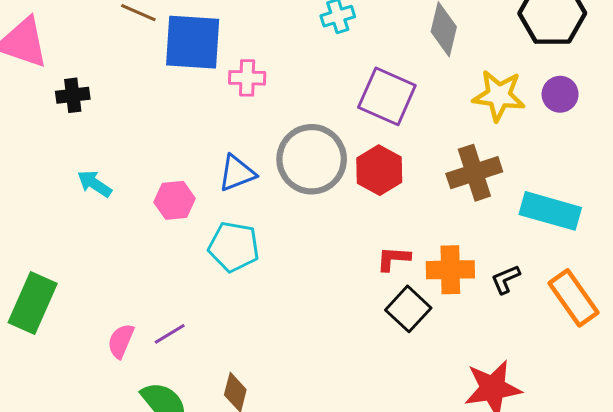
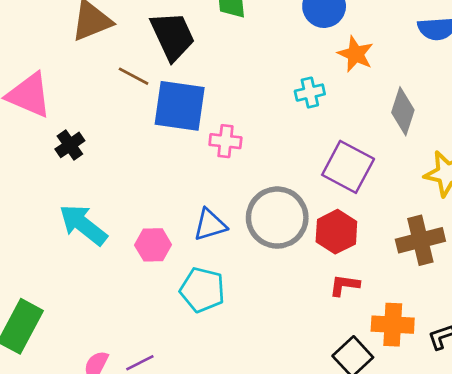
black cross: (73, 95) -> (70, 145), turned -32
cyan arrow: (95, 184) -> (83, 225), size x1.6
red L-shape: (393, 259) -> (344, 285), moved

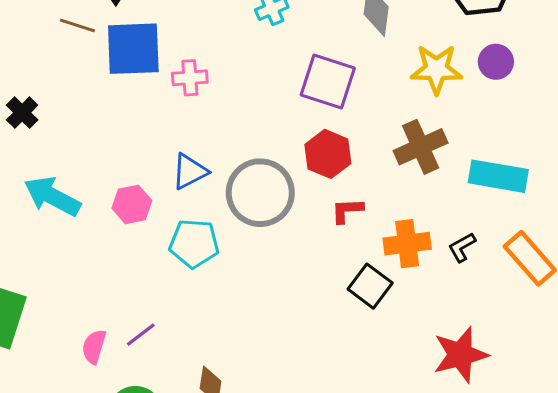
gray circle: (277, 218) -> (260, 193), moved

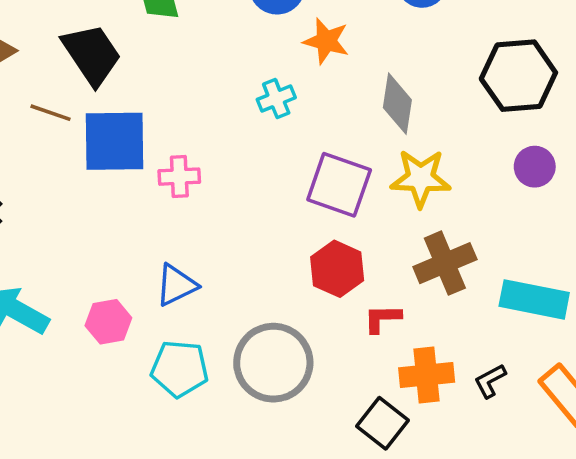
yellow star: (436, 69) -> (421, 178), moved
gray circle: (260, 193) -> (273, 363), moved
red L-shape: (347, 210) -> (382, 318), moved

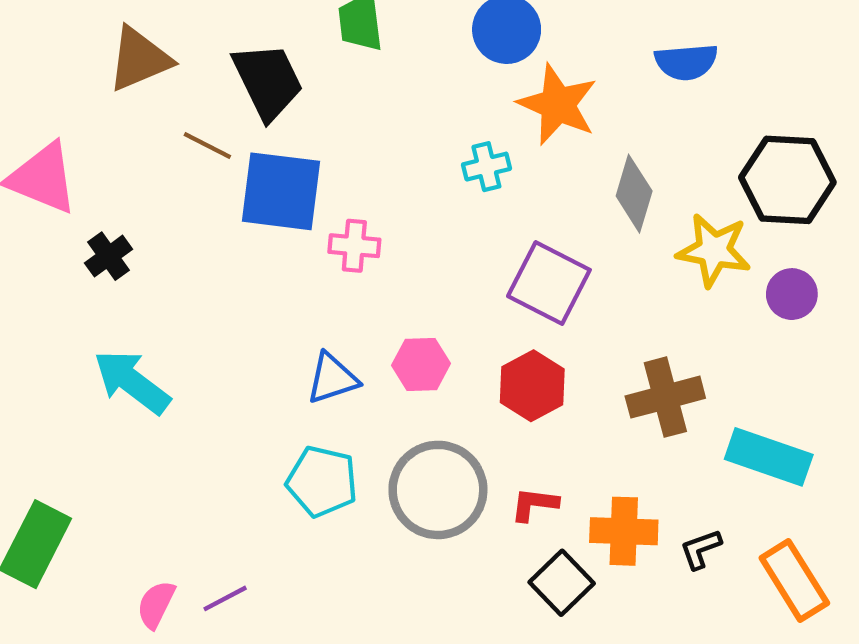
orange star: (326, 41) -> (558, 105), size x1.4
yellow star: (421, 178) -> (714, 250), moved
red L-shape: (382, 318) -> (534, 504), moved
pink hexagon: (108, 322) -> (421, 364), moved

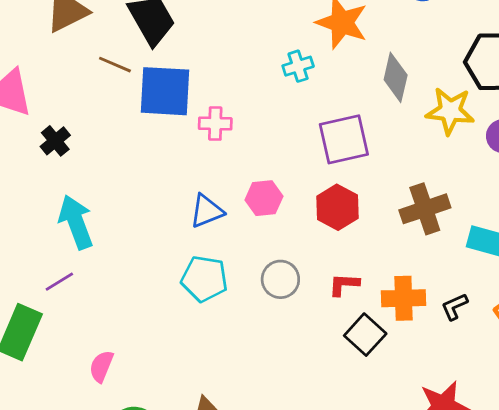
purple square: (549, 283) -> (344, 139), turned -36
cyan arrow: (132, 382) -> (76, 222), turned 36
gray circle: (438, 490) -> (280, 279), size x0.6
purple line: (225, 598) -> (59, 282), moved

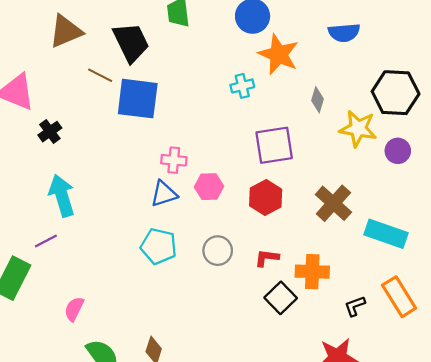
gray diamond: (396, 77) -> (317, 100), size x0.7
pink cross: (215, 124) -> (174, 160), moved
brown cross: (425, 209) -> (333, 203), turned -33
black L-shape: (454, 307) -> (355, 306), moved

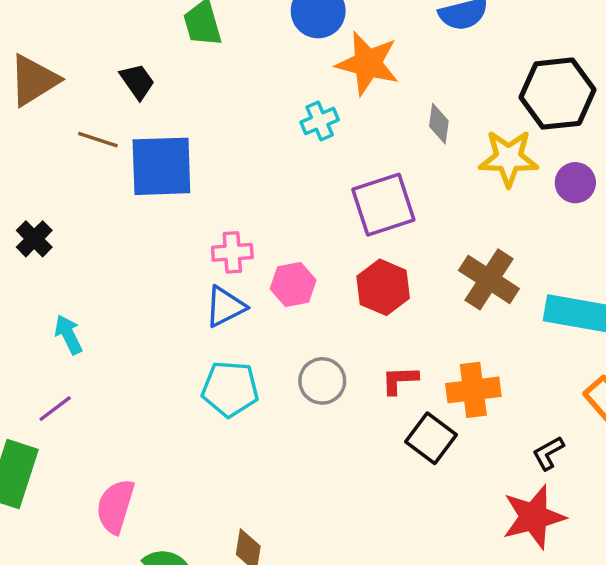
black trapezoid: (131, 42) -> (137, 81), size x0.6
cyan arrow: (62, 196) -> (68, 335), size x0.6
black L-shape: (355, 306) -> (548, 453), moved
pink semicircle: (74, 309) -> (115, 506), size x1.4

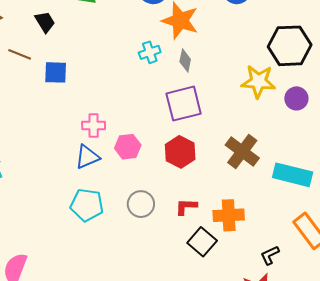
gray diamond: (439, 124) -> (185, 60), moved
blue square: (161, 166) -> (56, 72), size x0.6

